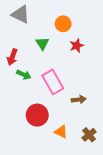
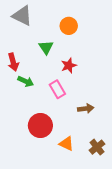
red star: (77, 46) -> (69, 66), moved
red arrow: (12, 57) -> (13, 62), turned -35
pink rectangle: (53, 82) -> (57, 89), size x0.7

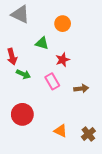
green triangle: (46, 47) -> (42, 43), turned -40
brown arrow: (86, 109) -> (81, 89), moved
red circle: (40, 126) -> (22, 114), moved

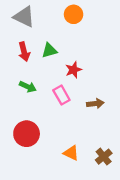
orange circle: (63, 24) -> (74, 14), moved
green triangle: (42, 43) -> (49, 50), turned -32
red arrow: (12, 57) -> (24, 52), moved

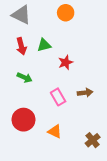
pink rectangle: (61, 95) -> (58, 97), moved
orange triangle: (71, 153) -> (55, 131), moved

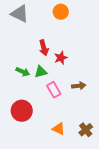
green triangle: (44, 45) -> (41, 72), moved
red arrow: (21, 46) -> (44, 48), moved
orange triangle: (55, 131) -> (59, 129), moved

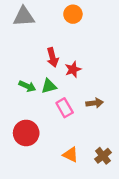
gray triangle: (20, 14) -> (24, 17), turned -30

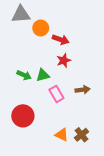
orange circle: (73, 14) -> (41, 28), moved
red arrow: (53, 57) -> (61, 40), moved, turned -56
brown cross: (103, 156) -> (82, 135), moved

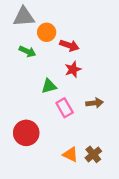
green arrow: (24, 75) -> (27, 51), moved

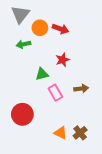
gray triangle: (24, 17) -> (20, 14), turned -48
red arrow: (69, 45) -> (60, 29), moved
green arrow: (27, 51) -> (23, 44), turned 144

